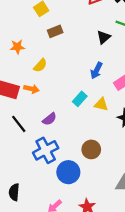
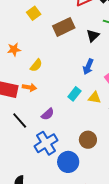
brown rectangle: (55, 31) -> (64, 27), moved, size x1.5

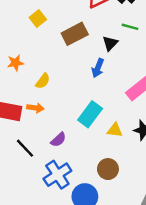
blue arrow: (88, 67) -> (98, 68), moved
cyan rectangle: (74, 94) -> (90, 114), size x1.5
yellow triangle: (94, 98) -> (115, 130), moved

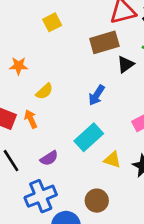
brown rectangle: (75, 34) -> (104, 42), moved
blue arrow: (98, 68) -> (96, 95), moved
orange arrow: (35, 108) -> (31, 119), turned -133

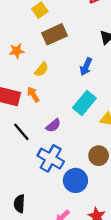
brown rectangle: (104, 42) -> (54, 34), moved
blue cross: (41, 196) -> (51, 158), turned -30

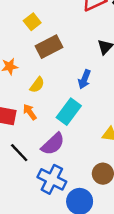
cyan rectangle: (84, 103) -> (69, 112), moved
purple semicircle: (53, 125) -> (53, 144), size x1.5

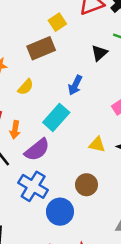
yellow square: (32, 22) -> (57, 22), moved
orange arrow: (30, 112) -> (15, 130), moved, turned -140

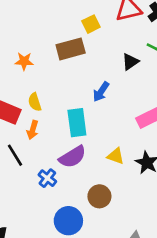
yellow semicircle: (26, 87) -> (35, 102), moved, turned 114
cyan rectangle: (56, 117) -> (77, 123), turned -56
purple semicircle: (37, 150) -> (72, 157), moved
blue cross: (33, 186) -> (47, 178), moved, size x0.6

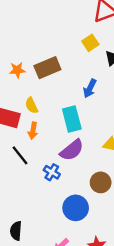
yellow square: (91, 24) -> (90, 43), moved
brown rectangle: (71, 49) -> (47, 68), moved

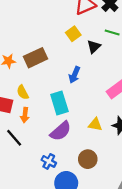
blue cross: (52, 172) -> (49, 161), moved

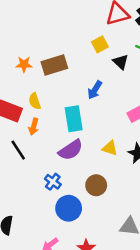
black triangle: (94, 47) -> (121, 62), turned -40

